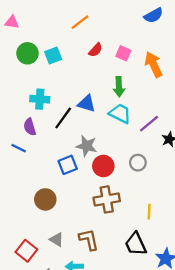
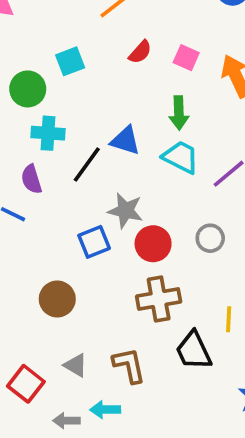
green circle: (27, 53) -> (28, 89), moved
black trapezoid: (136, 244) -> (194, 351), moved

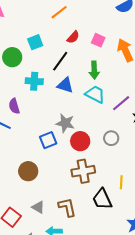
cyan cross: (48, 133) -> (34, 81), moved
black line: (87, 164) -> (60, 61), moved

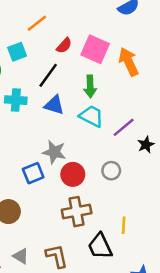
orange line: (59, 12) -> (37, 23), moved
pink square: (98, 40) -> (95, 49), size x1.6

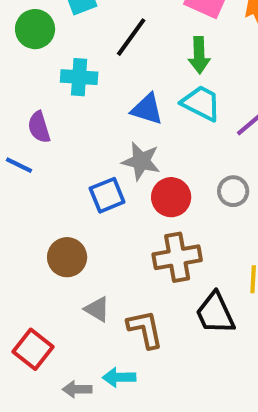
blue triangle: (54, 105) -> (147, 109), moved
gray triangle: (21, 256) -> (97, 309), moved

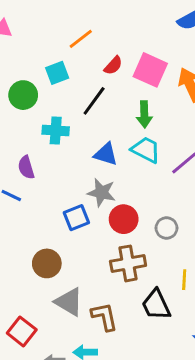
gray circle: (233, 191) -> (166, 228), moved
gray triangle: (97, 309) -> (69, 302), size x1.5

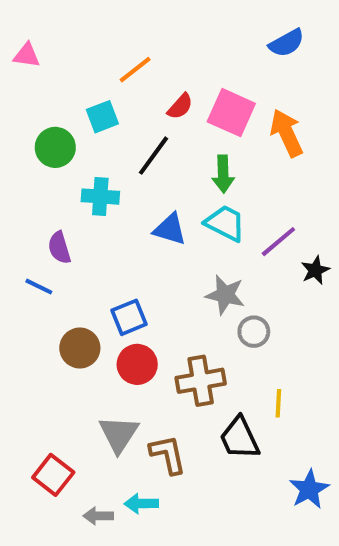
gray star: (101, 193) -> (225, 295), moved
red circle: (124, 219) -> (137, 364), moved
brown circle: (47, 263) -> (80, 348), moved
gray triangle: (69, 302) -> (119, 434), turned 32

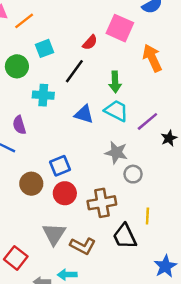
orange line: (135, 70) -> (24, 21), moved
pink square: (231, 113) -> (120, 28), moved
brown L-shape: (168, 454) -> (83, 246), turned 130

